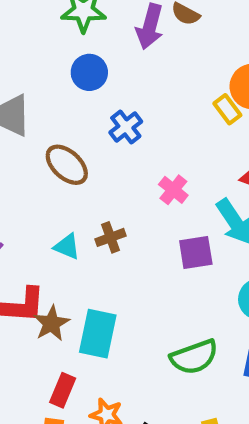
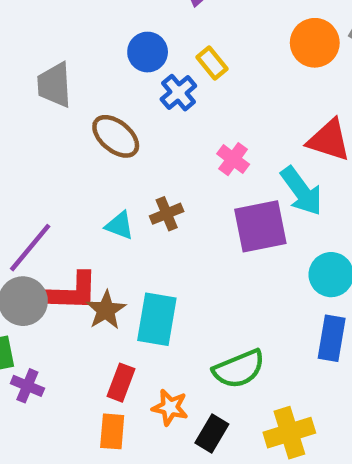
blue circle: (89, 72) -> (148, 52), moved
yellow rectangle: (227, 109) -> (212, 63), moved
purple square: (196, 252) -> (260, 226), size x1.4
green semicircle: (194, 357) -> (239, 369), moved

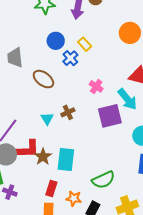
cyan triangle: (120, 226) -> (47, 119), turned 40

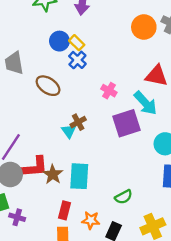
yellow rectangle: (85, 44) -> (77, 43), moved
cyan triangle: (47, 119) -> (69, 131), moved
green semicircle: (103, 180) -> (124, 197), size x0.7

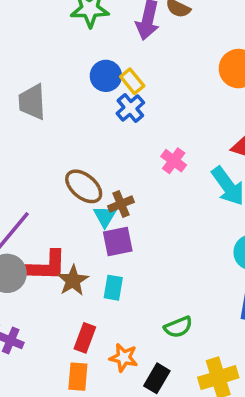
brown ellipse: (48, 86) -> (84, 186), moved
purple square: (127, 123) -> (118, 241), moved, size x0.7
cyan rectangle: (79, 176) -> (113, 288), size x0.6

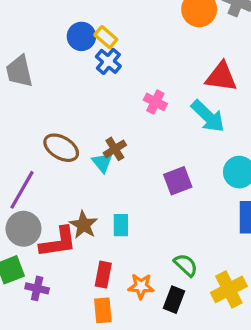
brown ellipse: (84, 186) -> (61, 148), moved
purple square: (118, 241) -> (178, 181), moved
red L-shape: (46, 266) -> (58, 242), moved
green semicircle: (178, 327) -> (186, 265), moved, turned -105

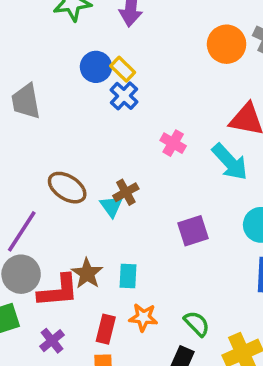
orange star: (141, 286) -> (143, 317), moved
purple cross: (37, 288) -> (52, 341), moved, turned 35

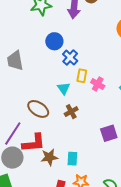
yellow rectangle: (123, 69) -> (82, 76), moved, turned 56
cyan triangle: (111, 206) -> (64, 88), moved
brown star: (87, 274) -> (49, 157), turned 30
red L-shape: (58, 291) -> (34, 143), moved

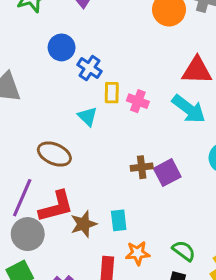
brown cross: (71, 112) -> (142, 167), moved, turned 32

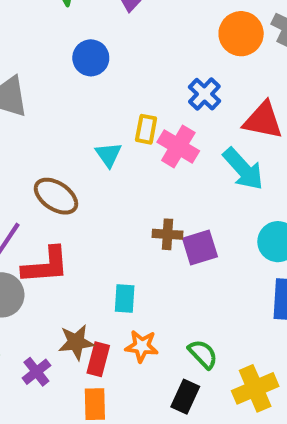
blue cross: (89, 68) -> (204, 94), moved
pink cross: (138, 101) -> (178, 147), size x1.4
brown star: (84, 224) -> (76, 342), moved

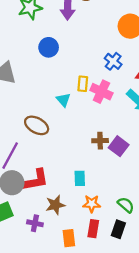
purple square: (200, 248) -> (119, 146), turned -30
red L-shape: (46, 265) -> (36, 180), moved
red rectangle: (98, 359) -> (93, 229), moved
purple cross: (36, 372) -> (35, 223), turned -35

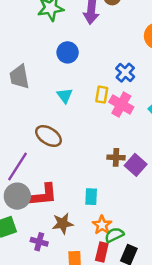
blue cross: (113, 61) -> (125, 73), moved
cyan triangle: (63, 100) -> (65, 96), moved
orange star: (92, 204) -> (102, 225), turned 30
green semicircle: (126, 205) -> (114, 235), moved, turned -72

